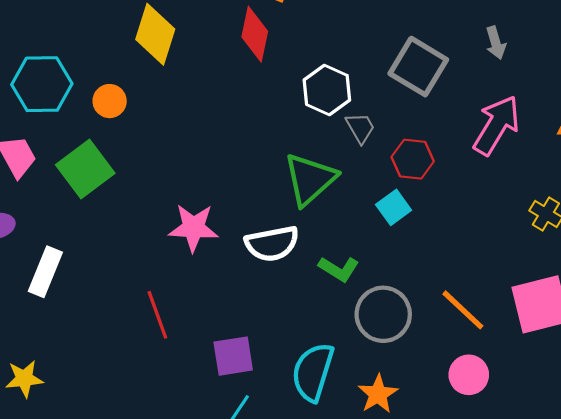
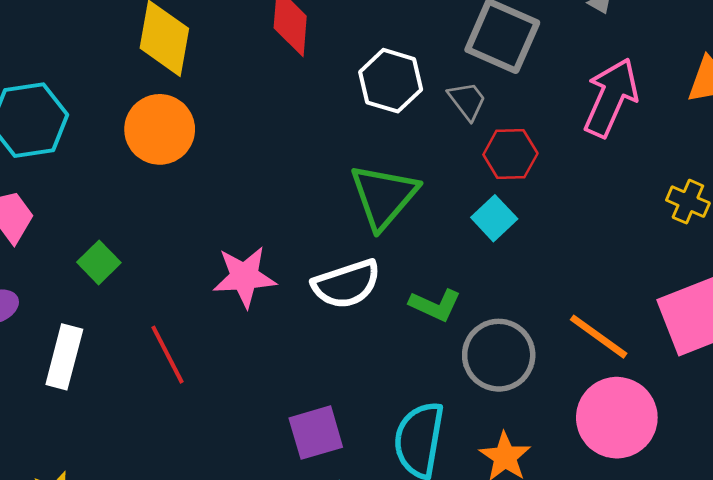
orange circle: (110, 101) -> (160, 129), moved, size x1.6
gray trapezoid: (360, 128) -> (467, 101), moved
green square: (85, 169) -> (99, 262), moved, size x0.6
red line: (157, 315) -> (167, 355), moved
pink circle: (469, 375) -> (617, 418), size x1.6

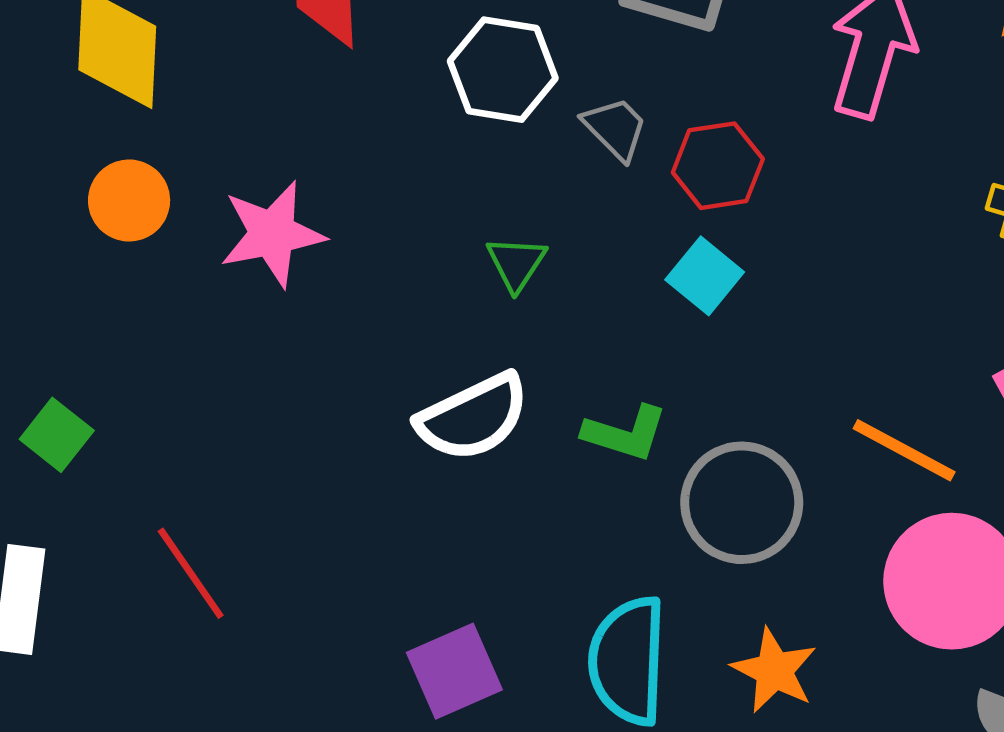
gray trapezoid: (467, 101) -> (615, 128), moved
orange circle: (160, 129) -> (129, 200), size x0.7
green triangle: (384, 196) -> (516, 263), size x0.5
pink star: (244, 277) -> (272, 234), moved

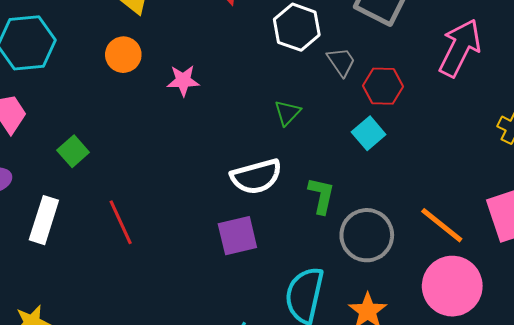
pink star: (272, 234) -> (183, 81), size x0.7
green L-shape: (625, 433) -> (321, 196), turned -105
purple square: (454, 671) -> (237, 236), moved

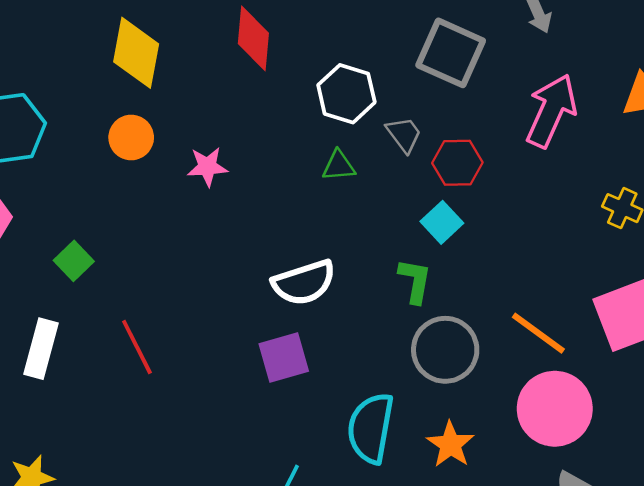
green triangle: (287, 113) -> (339, 166), moved, turned 44
green L-shape: (321, 196) -> (415, 281), moved

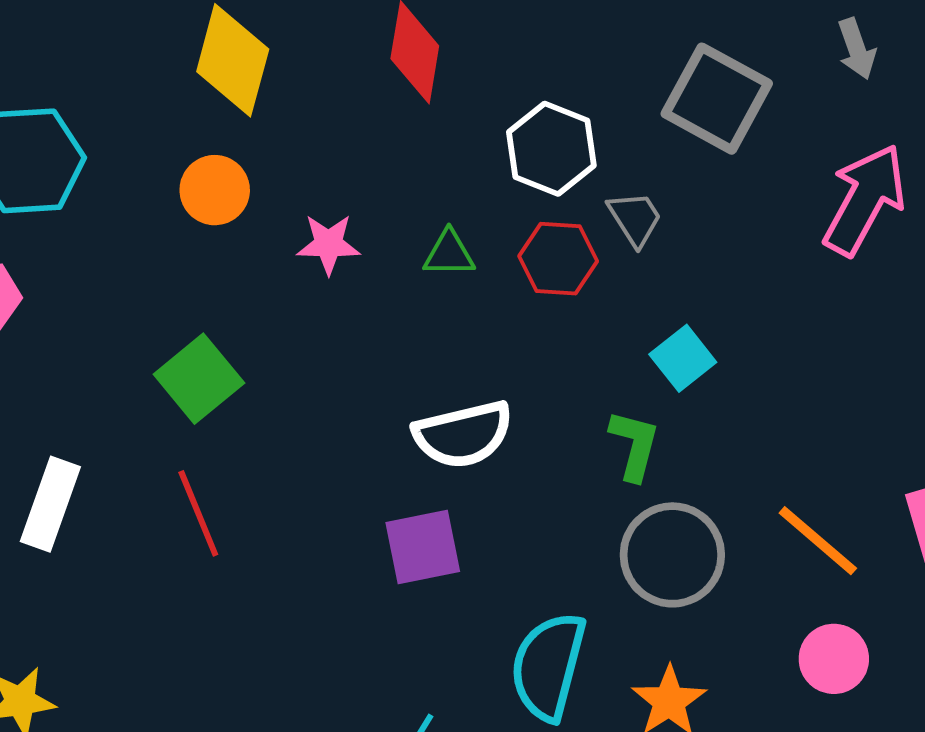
red hexagon: (457, 163) -> (558, 259), moved
green triangle: (339, 166) -> (449, 254), moved
green square: (74, 261) -> (199, 379), moved, size x1.4
pink circle: (555, 409) -> (834, 659), size x0.6

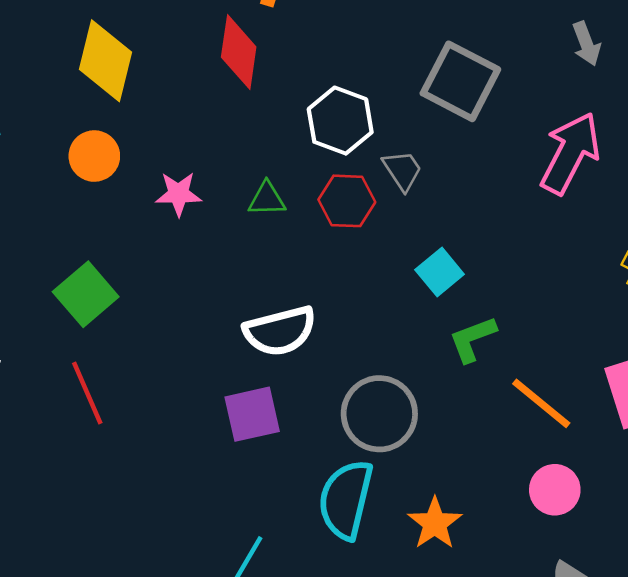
gray arrow: (857, 49) -> (586, 44), moved
green L-shape: (634, 445) -> (473, 339), moved, turned -124
gray circle: (672, 555) -> (379, 414), moved

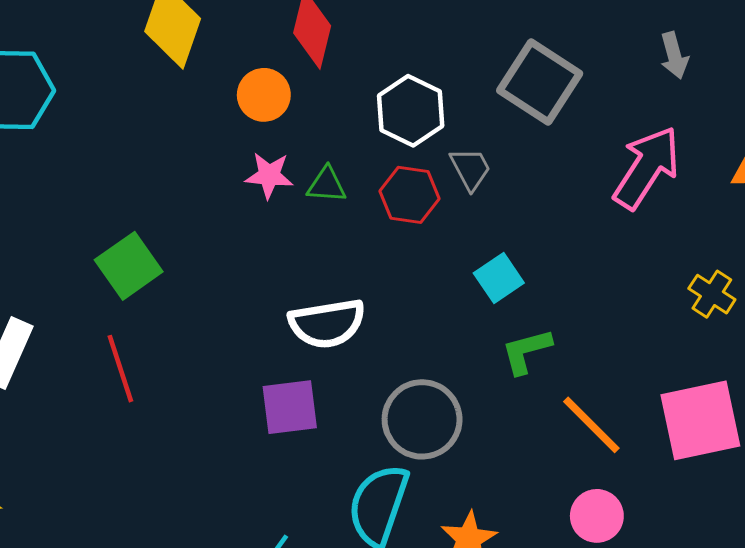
orange circle: (94, 156) -> (264, 95), moved
pink star: (178, 194) -> (269, 175), moved

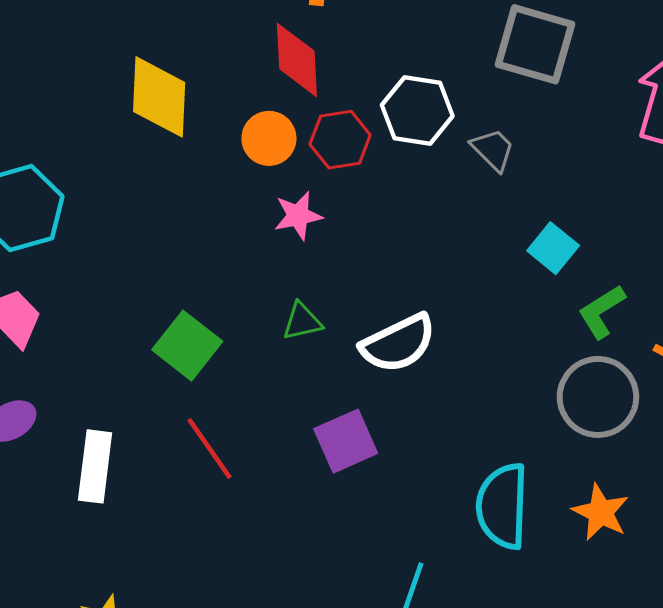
green triangle: (327, 185) -> (302, 321), moved
red hexagon: (410, 195) -> (340, 140), moved
purple square: (290, 407) -> (346, 441), moved
gray circle: (422, 419) -> (598, 397), moved

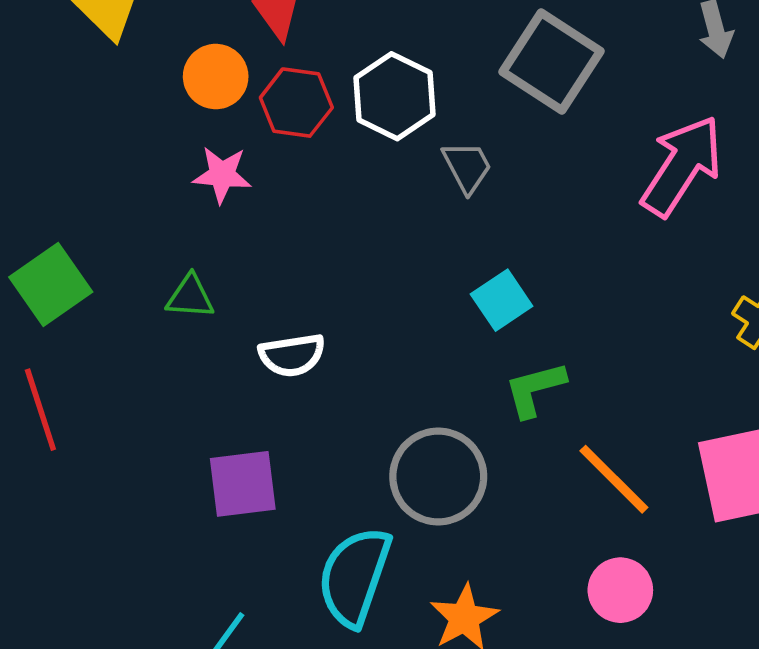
white semicircle: (398, 343) -> (292, 355), size x0.7
gray circle: (598, 397) -> (438, 476), moved
purple square: (346, 441) -> (243, 484), moved

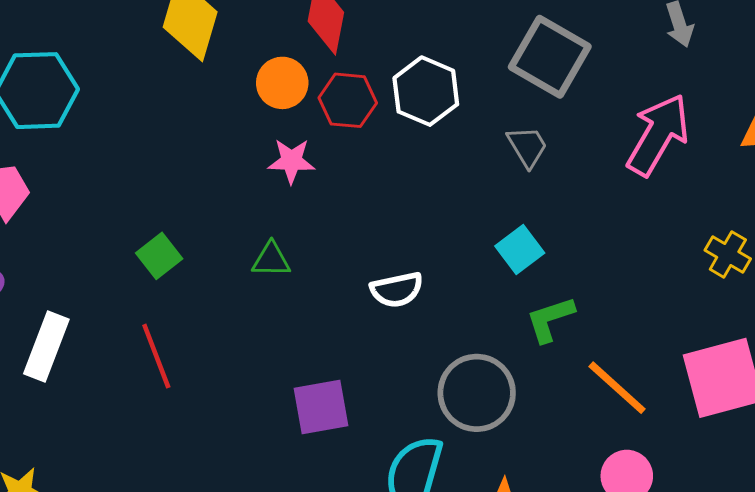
gray trapezoid: (467, 167) -> (527, 147), moved
green square: (51, 284) -> (159, 256), size x0.7
white semicircle: (292, 355) -> (397, 290), moved

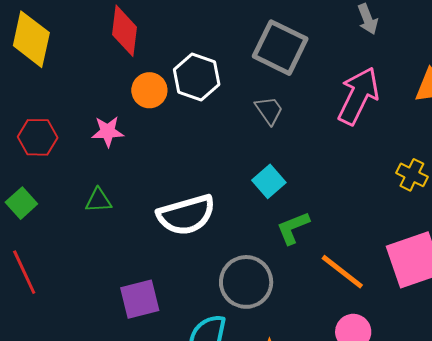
orange circle: (282, 83) -> (149, 90), moved
red hexagon: (348, 100) -> (38, 137), moved
white semicircle: (397, 290) -> (186, 215), size x1.6

